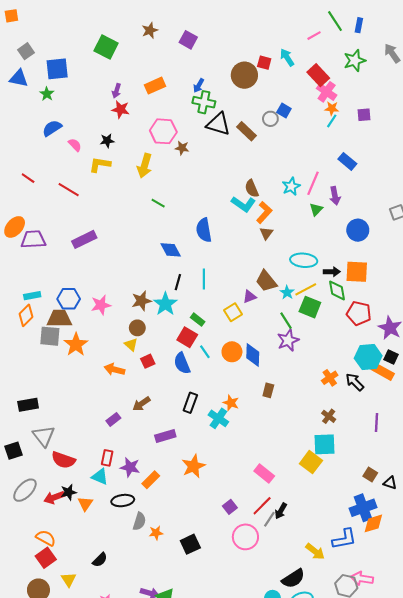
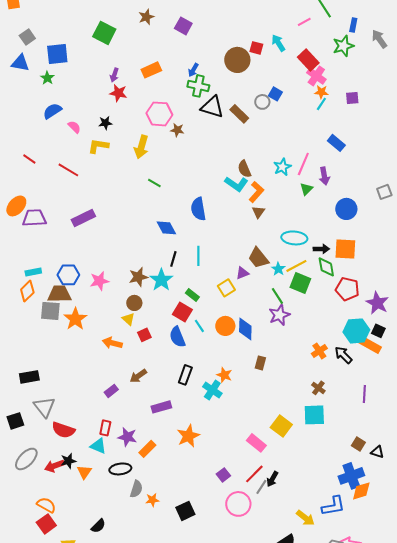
blue rectangle: (359, 25) -> (353, 25), moved
yellow square: (311, 462) -> (281, 426), moved

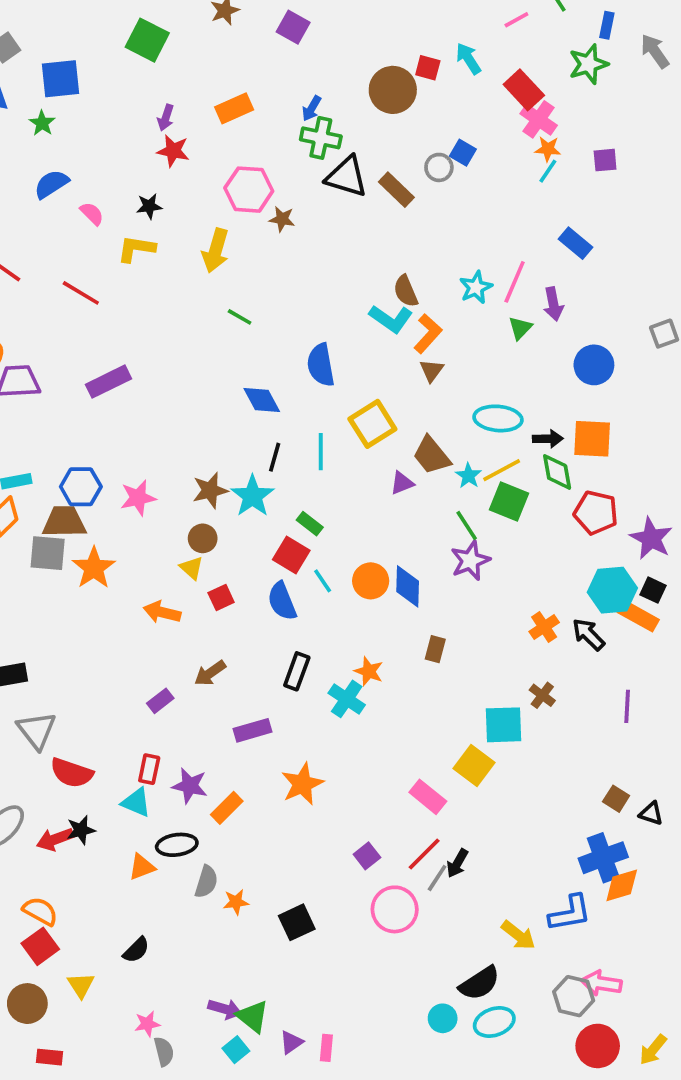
yellow square: (226, 288) -> (372, 424), moved, size x1.4
cyan square: (314, 415) -> (504, 725), moved
orange triangle: (84, 472) -> (142, 867), moved, turned 35

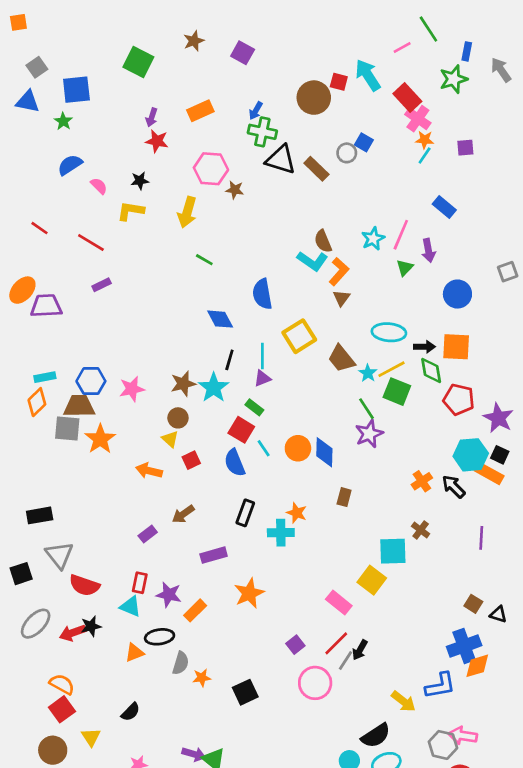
cyan arrow: (468, 59) -> (368, 75), size x1.4
purple rectangle: (109, 382) -> (102, 285), moved, size x0.6
purple triangle: (402, 483) -> (262, 378), moved
cyan cross: (347, 699) -> (281, 533), turned -35

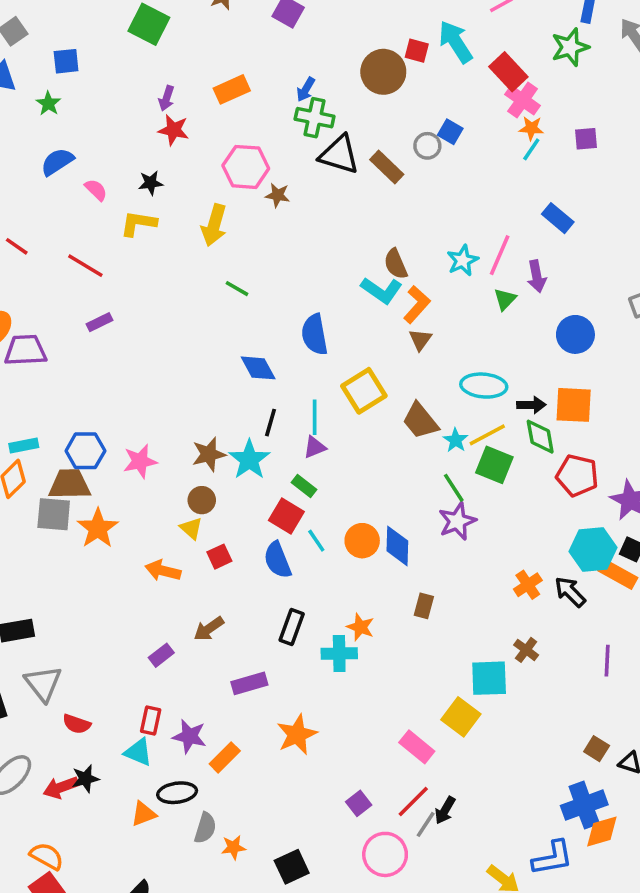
blue square: (76, 90) -> (66, 61), size x0.7
red semicircle: (84, 585) -> (77, 724), size x0.7

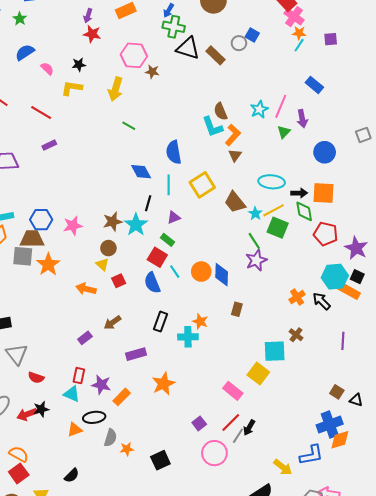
cyan L-shape: (382, 290) -> (212, 127), turned 35
cyan line: (315, 417) -> (169, 185), moved

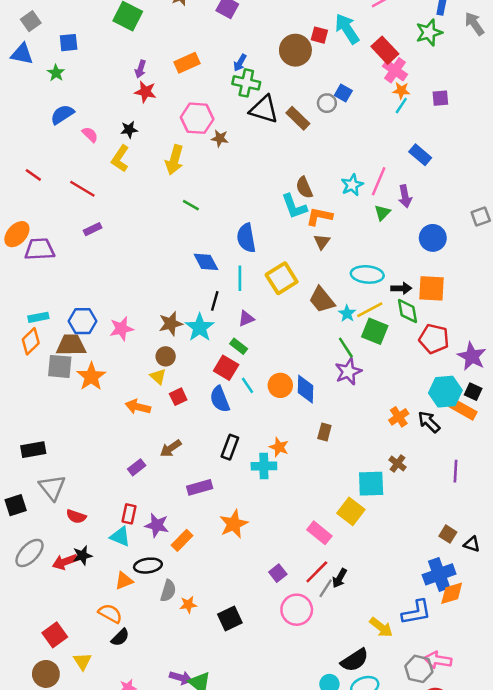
yellow L-shape: (72, 88) -> (120, 159), turned -65
orange L-shape: (233, 135) -> (319, 216), turned -120
orange semicircle: (19, 454) -> (110, 613), moved

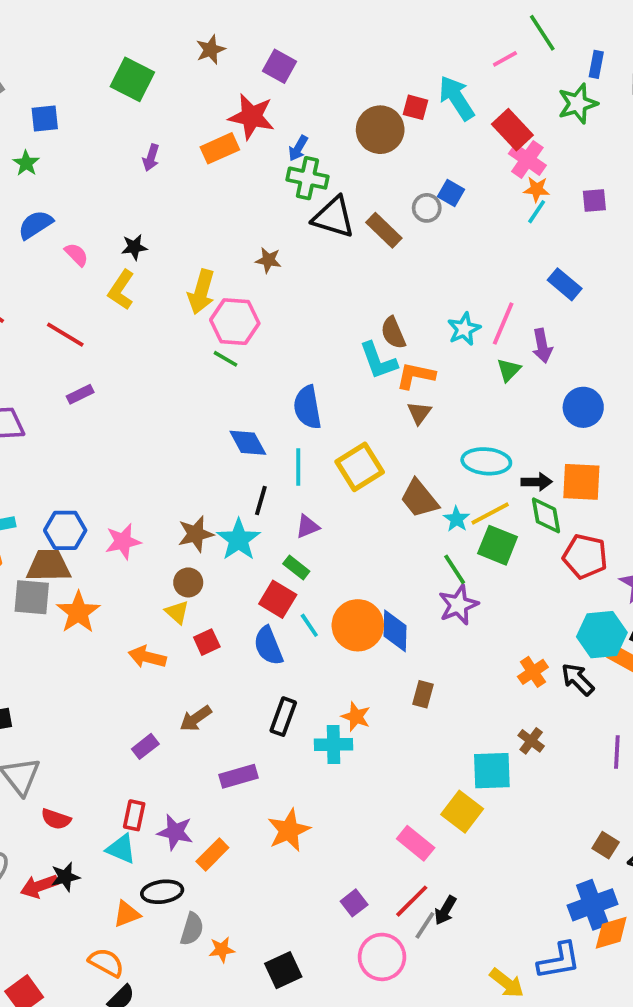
red star: (145, 92) -> (252, 117), moved, size x1.4
pink hexagon: (197, 118) -> (235, 322), moved
orange circle: (280, 385) -> (358, 625), size x1.4

